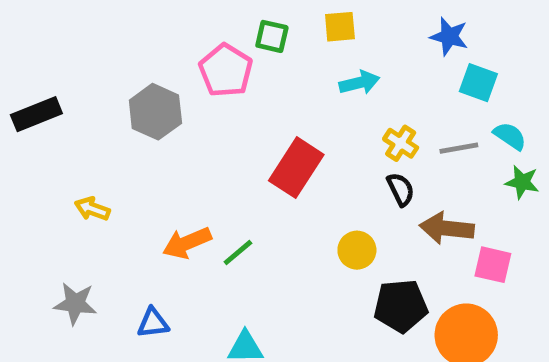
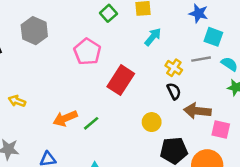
green square: (272, 36) -> (108, 13), turned 35
pink pentagon: (226, 70) -> (87, 52), moved
cyan arrow: (359, 83) -> (153, 37), turned -36
gray hexagon: (155, 112) -> (34, 31), moved
gray line: (459, 148) -> (201, 59), moved

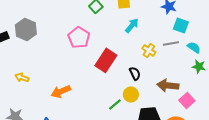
gray hexagon: (34, 31) -> (26, 29), moved
black semicircle: (174, 91) -> (135, 73), moved
green line: (91, 123) -> (115, 104), moved
pink square: (221, 129) -> (187, 100), turned 35

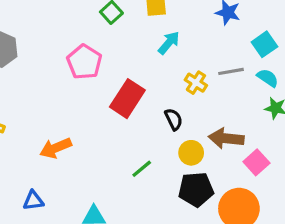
cyan square: (181, 25) -> (264, 44), moved, turned 35
yellow circle: (131, 94) -> (191, 153), moved

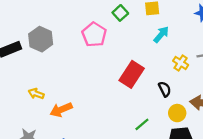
pink pentagon: (84, 62) -> (94, 35), moved
orange arrow: (56, 148) -> (61, 110), moved

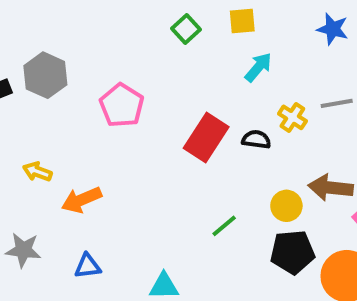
pink pentagon: (94, 35) -> (122, 105), moved
black semicircle: (165, 89) -> (256, 139), moved, turned -56

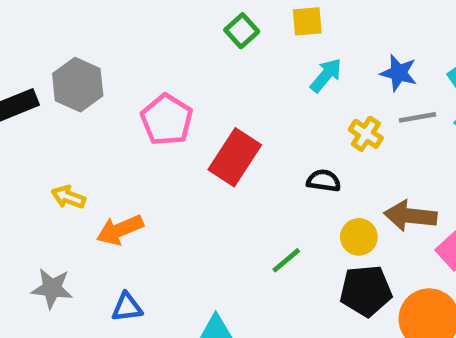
blue star: (333, 29) -> (399, 73), moved
red rectangle: (206, 137) -> (235, 157), moved
black semicircle: (256, 139) -> (324, 181), moved

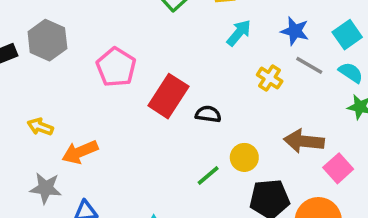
gray line: (417, 117) -> (309, 65), turned 40
black semicircle: (324, 181) -> (208, 114), moved
yellow circle: (359, 237) -> (244, 157), moved
gray star: (52, 288) -> (46, 188), moved

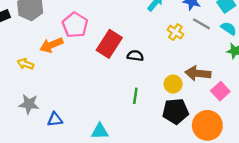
orange arrow: (80, 152) -> (51, 45), moved
yellow circle: (244, 157) -> (173, 84), moved
green line: (208, 175) -> (135, 96), turned -42

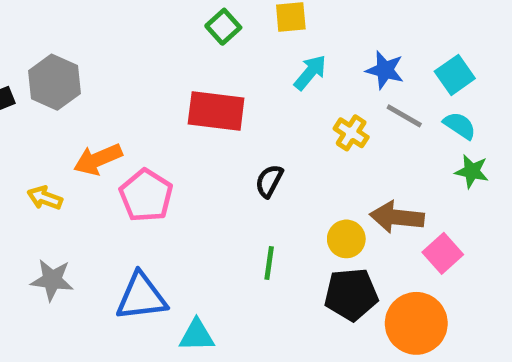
pink pentagon: (75, 25) -> (146, 195), moved
red rectangle: (109, 44) -> (216, 111), moved, turned 64
black semicircle: (135, 56) -> (269, 181), turned -70
blue triangle: (55, 119) -> (141, 297), moved, size x1.6

